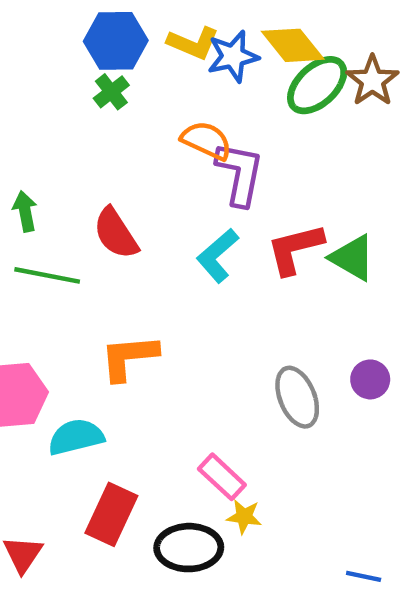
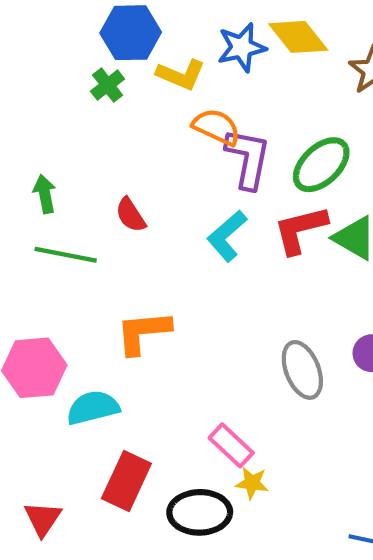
yellow L-shape: (193, 43) -> (181, 75), moved
green ellipse: (317, 85) -> (321, 165), moved
green cross: (111, 92) -> (108, 85), moved
red semicircle: (116, 233) -> (131, 215), size x0.7

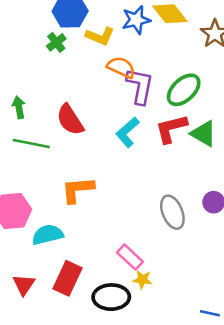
red semicircle: (131, 215) -> (70, 120), size x1.5
red triangle: (43, 519) -> (24, 285), moved

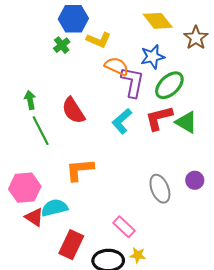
blue star: (136, 20) -> (153, 57), moved
green line: (31, 143) -> (41, 131), turned 52
yellow star: (142, 280) -> (138, 255), moved
red triangle: (24, 285) -> (34, 217), moved, turned -30

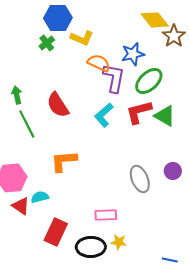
yellow diamond: (158, 21) -> (155, 20), moved
cyan semicircle: (54, 208) -> (40, 197), size x0.7
pink rectangle: (124, 227) -> (106, 215), turned -45

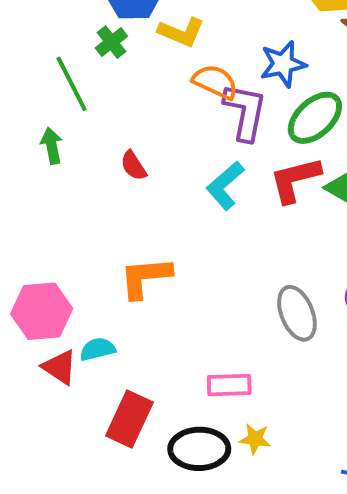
red semicircle: (58, 105) -> (133, 166), size x0.6
green line: (27, 124) -> (72, 84), moved

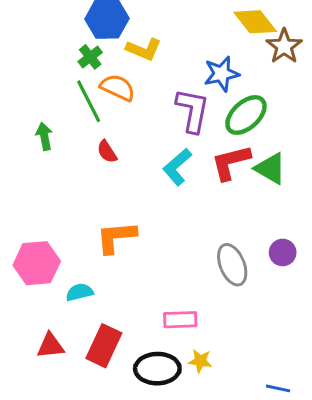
orange semicircle: (215, 82) -> (118, 88), moved
green line: (72, 84) -> (89, 101), moved
red triangle: (60, 367) -> (50, 346), moved, turned -40

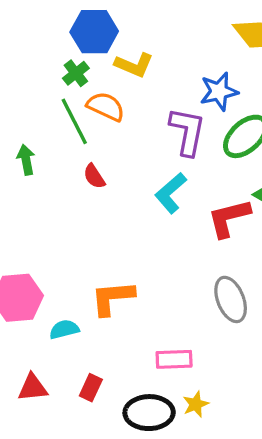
red L-shape: (231, 162) -> (229, 218), moved
orange L-shape: (116, 237) -> (112, 298), moved
red rectangle: (104, 346) -> (91, 388), size x0.6
yellow star: (200, 361) -> (196, 404), turned -30

